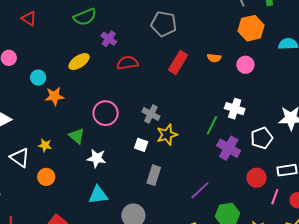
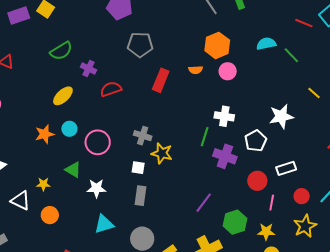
orange hexagon: (251, 28) -> (217, 45), moved
cyan circle: (38, 78) -> (69, 129), moved
yellow star: (167, 135) -> (162, 153), turned -30
gray rectangle: (154, 175) -> (141, 196), moved
pink line: (275, 197) -> (272, 203), moved

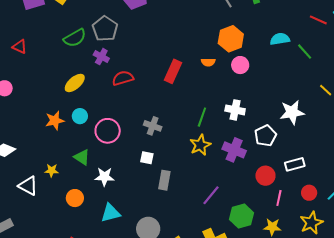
gray pentagon: (140, 45) -> (105, 29), moved, turned 30
green line: (205, 137) -> (202, 117), moved
yellow star: (162, 153) -> (200, 145), moved, turned 30
gray rectangle: (141, 196) -> (164, 180), moved
orange circle: (50, 215) -> (75, 198), moved

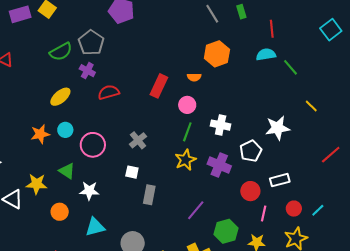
red line: (318, 20) -> (272, 29), moved, turned 60
pink circle: (240, 65) -> (187, 105), moved
gray cross: (153, 126) -> (138, 140), turned 30
yellow star: (52, 170) -> (37, 184), size x1.5

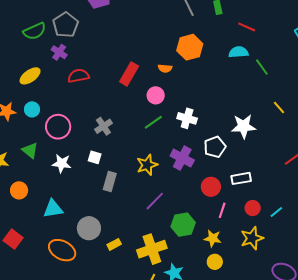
red line: (272, 29) -> (247, 27), turned -66
green line: (187, 132) -> (153, 122), turned 30
yellow star: (185, 160) -> (147, 165), moved
white star: (89, 191) -> (62, 163), moved

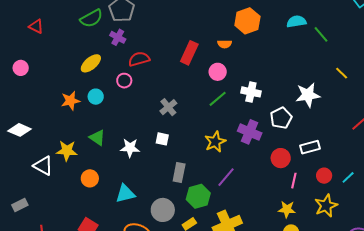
pink circle: (58, 127) -> (124, 81), moved, size x0.6
gray rectangle: (110, 181) -> (179, 173), moved
green hexagon: (183, 225) -> (198, 196), moved

